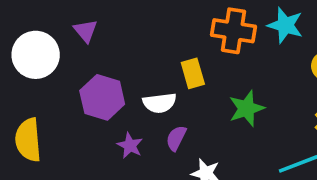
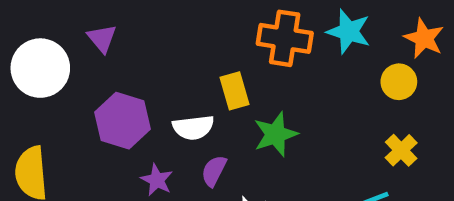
green star: (246, 108) -> (276, 134), moved

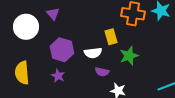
purple semicircle: (214, 171) -> (102, 72), turned -104
purple star: (157, 180) -> (58, 76), moved

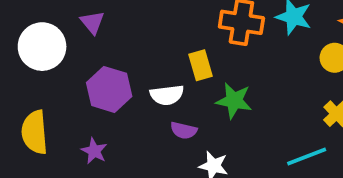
green star: (129, 56) -> (234, 101), turned 30
purple star: (58, 76) -> (94, 151), moved

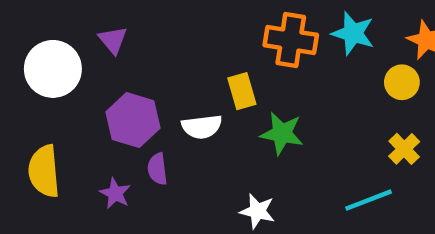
purple semicircle: (184, 130) -> (157, 169), moved, turned 70

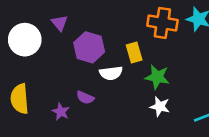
purple hexagon: (133, 120) -> (89, 47), moved
purple semicircle: (157, 169) -> (85, 98), turned -60
white star: (257, 211) -> (160, 107), moved

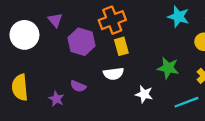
orange cross: (162, 23) -> (112, 20), moved, turned -30
white semicircle: (111, 73) -> (113, 74), moved
green star: (157, 77) -> (168, 68), moved

